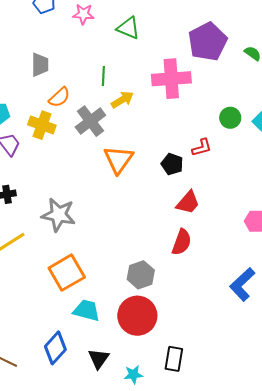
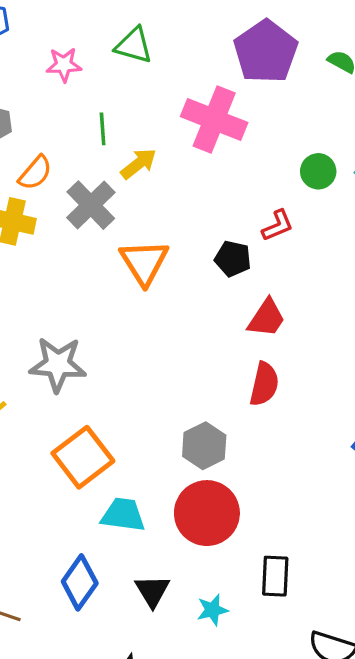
pink star: (83, 14) -> (64, 65), moved
pink cross: (171, 79) -> (214, 120), turned 33

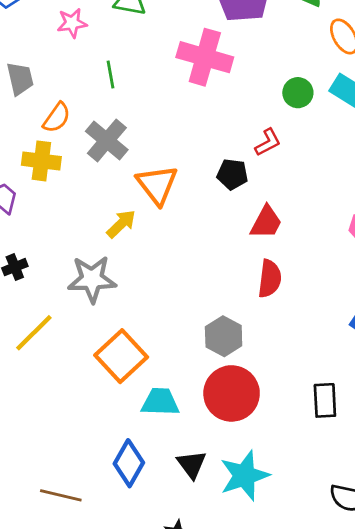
yellow arrow: (139, 164) -> (121, 224), moved
black rectangle: (275, 576) -> (325, 400), moved
cyan star: (212, 610) -> (244, 476), size x1.8

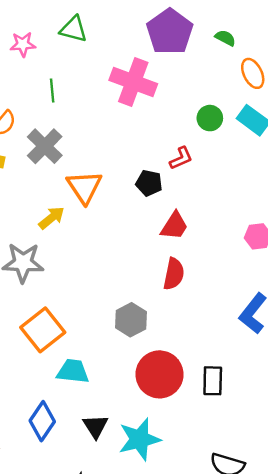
red circle: (232, 393) -> (159, 374), moved

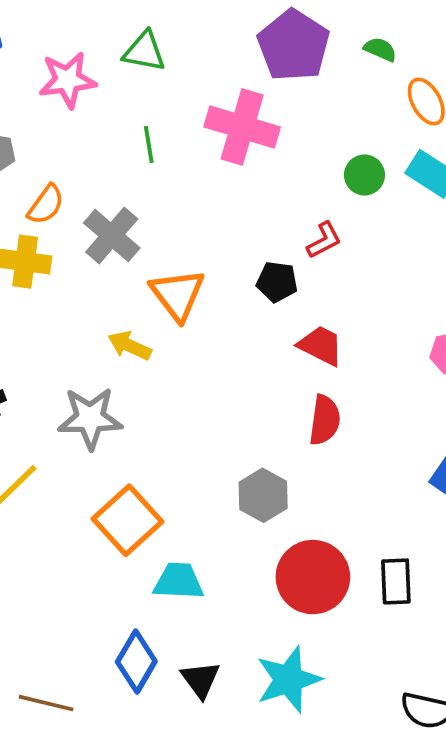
pink star: (23, 44) -> (67, 80), size x1.4
green line: (52, 91) -> (149, 145), moved
yellow arrow: (51, 218) -> (130, 346), turned -112
red trapezoid: (174, 226) -> (321, 346), turned -92
black triangle: (95, 426) -> (200, 680), moved

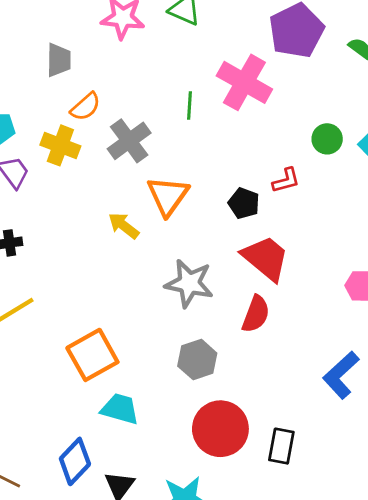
green line: (149, 145) -> (190, 105), moved
red trapezoid: (321, 346) -> (266, 258), size x1.4
gray star: (90, 418) -> (189, 283), moved

